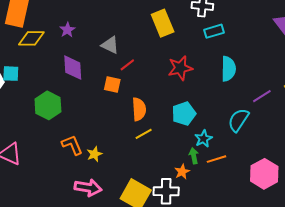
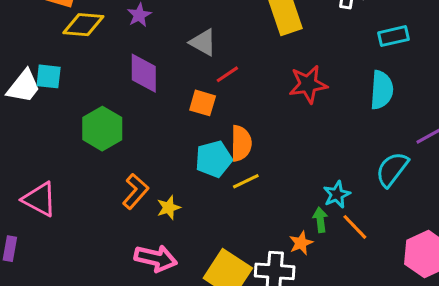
cyan rectangle: (214, 31) -> (393, 36), moved
cyan pentagon: (184, 114) -> (214, 159), moved
orange L-shape: (72, 145) -> (135, 191), turned 60
orange line: (217, 159) -> (355, 227), turned 60

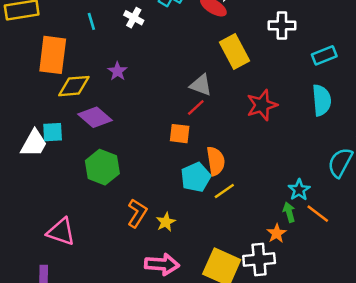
gray triangle: (203, 42) -> (201, 85), moved
purple diamond: (144, 73) -> (95, 117), moved, turned -40

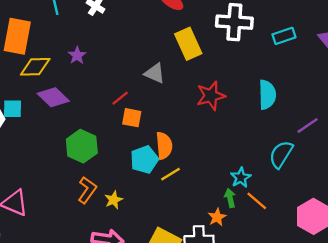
white cross: (282, 25) -> (234, 22), size x1.4
cyan rectangle: (324, 55) -> (284, 36), moved
red line: (196, 107) -> (120, 98), moved
green hexagon: (102, 167) -> (82, 146), moved

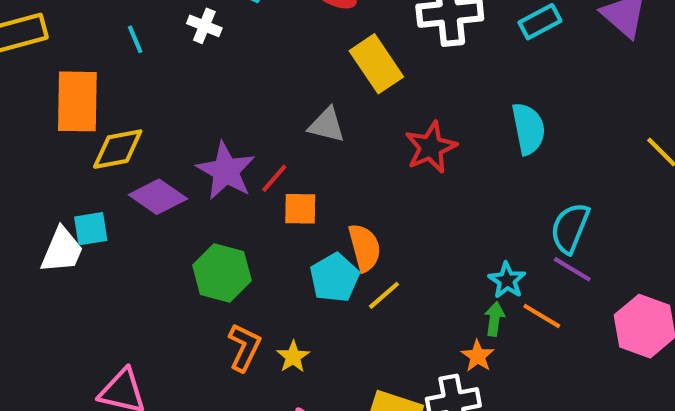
purple star: (77, 55) -> (226, 171), moved, size x1.8
purple line: (308, 125) -> (572, 269), moved, turned 75
green arrow: (230, 198) -> (494, 319), turned 30

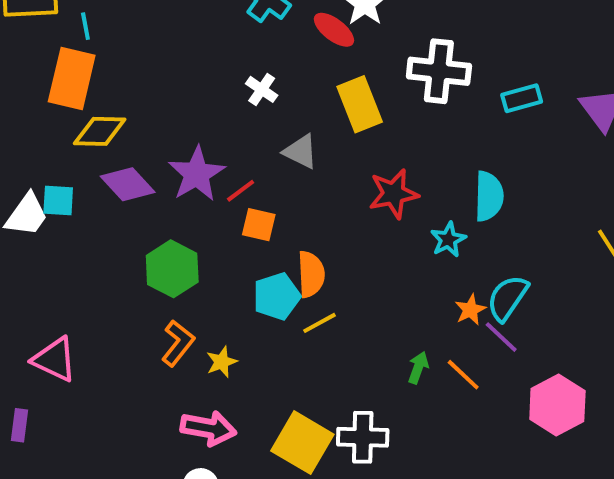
white cross: (204, 26) -> (262, 89), moved
cyan line: (135, 39) -> (85, 26), moved
cyan star: (507, 280) -> (448, 240), moved
orange star: (478, 356) -> (470, 310), moved

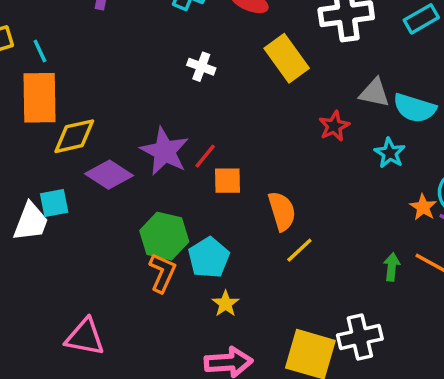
gray triangle: (301, 152) -> (374, 93), moved
red star: (394, 194) -> (334, 126), size x0.7
cyan semicircle: (489, 196) -> (415, 108), turned 120
cyan pentagon: (277, 296) -> (209, 258), moved
orange L-shape: (178, 343) -> (162, 273), moved

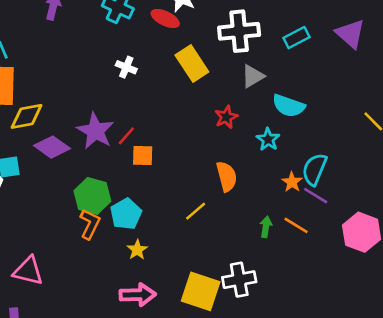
gray triangle: (374, 93) -> (253, 76), moved, turned -45
orange semicircle: (282, 211) -> (227, 176), moved

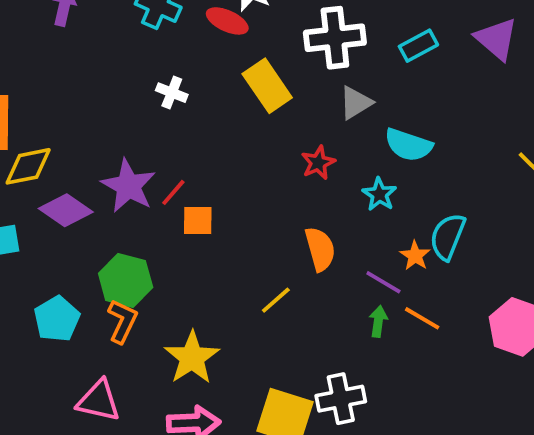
purple line: (316, 196) -> (383, 282), moved
cyan pentagon: (126, 214) -> (57, 319), moved
yellow star: (137, 250) -> (192, 358), size x1.8
pink triangle: (28, 271) -> (99, 401), moved

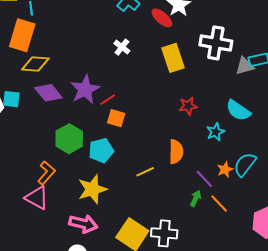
gray triangle: (356, 103) -> (245, 66), moved
cyan pentagon: (57, 319) -> (101, 150), moved
orange L-shape: (122, 321) -> (46, 173), moved

